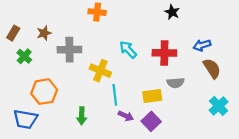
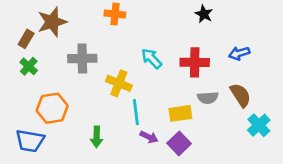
brown rectangle: (13, 33) -> (26, 39), moved
brown star: (44, 33) -> (52, 22), moved, size x1.6
brown semicircle: (212, 68) -> (240, 95), moved

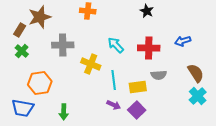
black star: (204, 14) -> (147, 11), moved
brown semicircle: (240, 95) -> (196, 73), moved
cyan line: (136, 112) -> (114, 80), moved
green arrow: (97, 137) -> (64, 112), moved

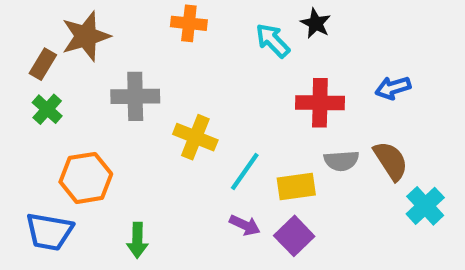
cyan arrow: (116, 45) -> (273, 41), moved
brown semicircle: (196, 73) -> (391, 161), moved
cyan line: (114, 80) -> (245, 172), turned 42

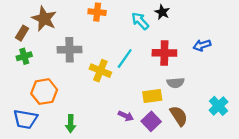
brown star: (86, 36) -> (44, 19), turned -30
green cross: (47, 109) -> (24, 56), turned 32
brown semicircle: (391, 161) -> (179, 116), moved
cyan line: (245, 172) -> (125, 58), moved

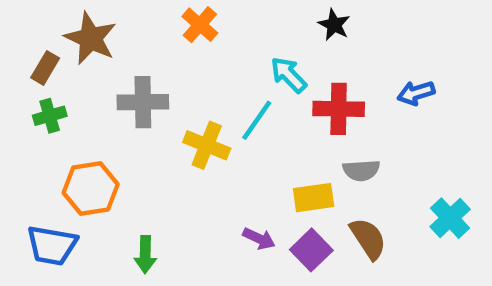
orange cross: (97, 12) -> (200, 25), turned 35
cyan arrow: (140, 21) -> (289, 75), moved

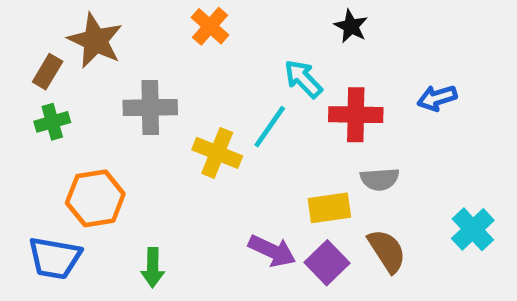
purple arrow: (259, 239) -> (272, 251), size x1.4

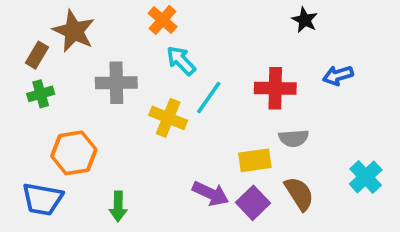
black star: (351, 26) -> (305, 20), moved
cyan arrow: (303, 79) -> (181, 61), moved

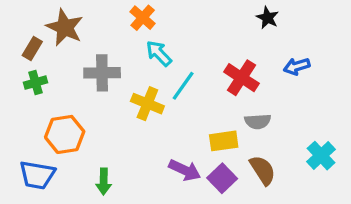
red cross: (275, 88) -> (242, 78), turned 32

